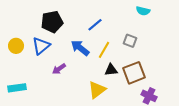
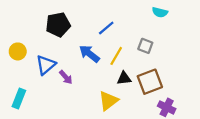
blue triangle: (41, 46) -> (46, 65), moved
purple arrow: (59, 69) -> (66, 77), turned -96
cyan rectangle: (17, 88) -> (19, 98), turned -60

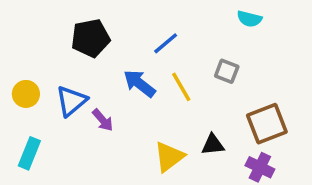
yellow circle: (18, 51) -> (26, 94), moved
yellow line: (116, 56) -> (181, 87), turned -60
black triangle: (124, 78) -> (213, 145), moved
brown square: (150, 82) -> (267, 124), moved

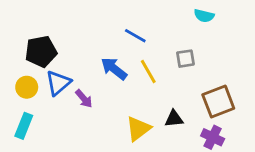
black pentagon: (91, 38) -> (41, 51), moved
blue line: (166, 43) -> (135, 36), turned 70
gray square: (227, 71) -> (185, 59), turned -30
yellow circle: (26, 94) -> (27, 87), moved

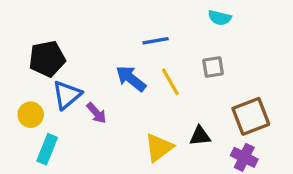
cyan semicircle: (204, 16) -> (220, 18), moved
blue line: (135, 36) -> (156, 41), turned -40
yellow circle: (27, 87) -> (31, 115), moved
cyan rectangle: (24, 126) -> (47, 149), moved

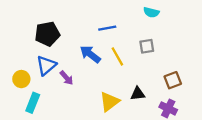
black pentagon: (47, 59) -> (47, 34), moved
brown square: (251, 116) -> (173, 80), size x0.7

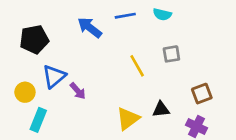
cyan semicircle: (151, 12) -> (162, 14), moved
blue line: (107, 28) -> (125, 16), moved
black pentagon: (47, 34) -> (34, 39), moved
blue arrow: (90, 54) -> (90, 28), moved

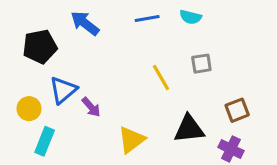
blue arrow: (90, 28) -> (85, 23), moved
black triangle: (161, 109) -> (189, 129), size x1.5
yellow triangle: (128, 119) -> (132, 140), moved

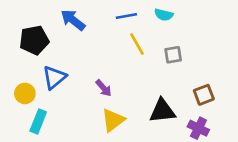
yellow line: (161, 78) -> (137, 44), moved
purple arrow: (91, 107) -> (104, 88), moved

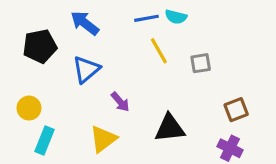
cyan semicircle: (164, 15) -> (176, 17), moved
blue triangle: (54, 77) -> (86, 69), moved
black triangle: (162, 111) -> (170, 128), moved
yellow triangle: (113, 120) -> (103, 139), moved

